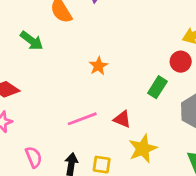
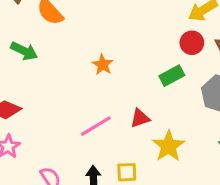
green rectangle: (157, 87) -> (172, 76), turned 40
red triangle: (122, 119) -> (140, 118), turned -30

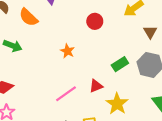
red circle: (192, 43) -> (95, 21), moved
green rectangle: (172, 76) -> (120, 64), moved

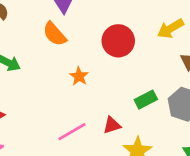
orange semicircle: (28, 17) -> (55, 34), moved
red circle: (95, 21) -> (118, 41), size x1.5

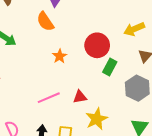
red circle: (118, 41) -> (97, 45), moved
green rectangle: (146, 100) -> (110, 67), moved, turned -42

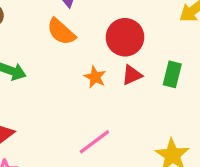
red circle: (97, 45) -> (125, 37), moved
red triangle: (80, 97) -> (132, 75), moved

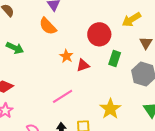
red circle: (125, 37) -> (99, 34), moved
red triangle: (132, 75) -> (83, 65), moved

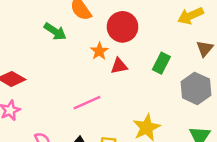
red circle: (99, 34) -> (122, 27), moved
green arrow: (15, 48) -> (55, 31), moved

